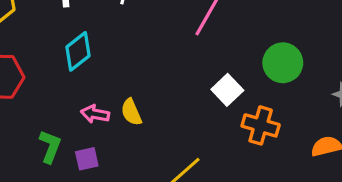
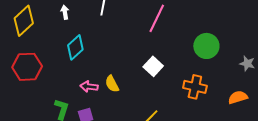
white square: (227, 90) -> (153, 66), moved

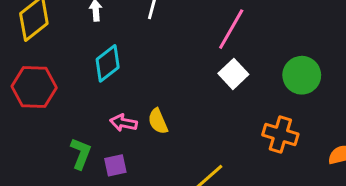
white square: (153, 66) -> (233, 74), moved

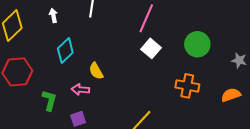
yellow semicircle: (158, 121) -> (96, 71), moved
green L-shape: (81, 153) -> (49, 100), moved

